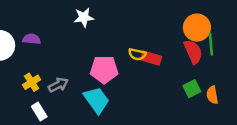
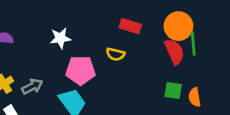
white star: (84, 17) -> (60, 38), moved
red rectangle: (151, 58) -> (130, 26), moved
green square: (192, 89) -> (173, 90), turned 36

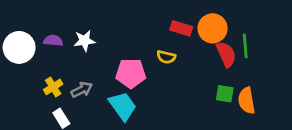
orange circle: (178, 26) -> (213, 28), moved
white star: (60, 38) -> (84, 41), moved
orange semicircle: (195, 97) -> (247, 101), size x1.4

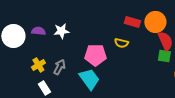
gray arrow: (82, 90) -> (59, 67), turned -35
green square: (225, 94) -> (164, 56), moved

